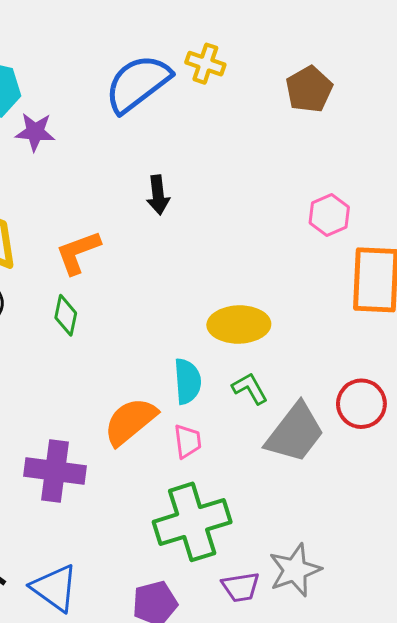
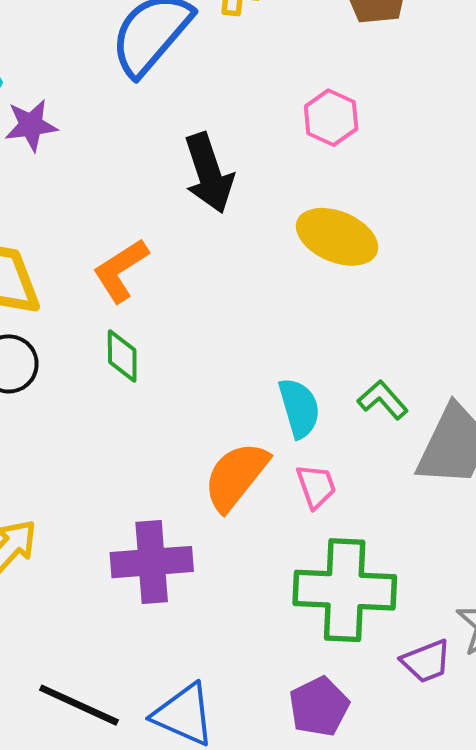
black arrow: (158, 195) -> (209, 173), size x1.5
pink hexagon: (329, 215) -> (331, 118), moved
yellow ellipse: (239, 325) -> (337, 237), moved, turned 36
green cross: (192, 522) -> (345, 590), turned 32

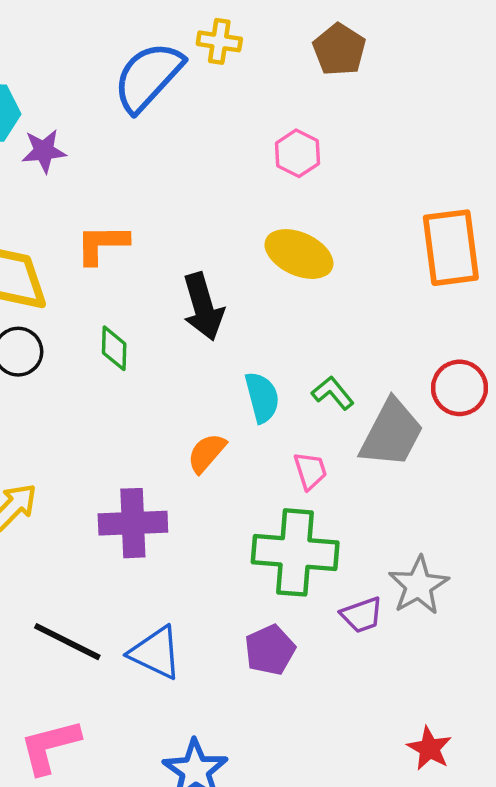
black arrow: (209, 173) -> (203, 307), moved
orange L-shape: (121, 270) -> (102, 244), moved, turned 30
orange semicircle: (236, 476) -> (207, 453), size x0.7
pink trapezoid: (316, 486) -> (310, 471), moved

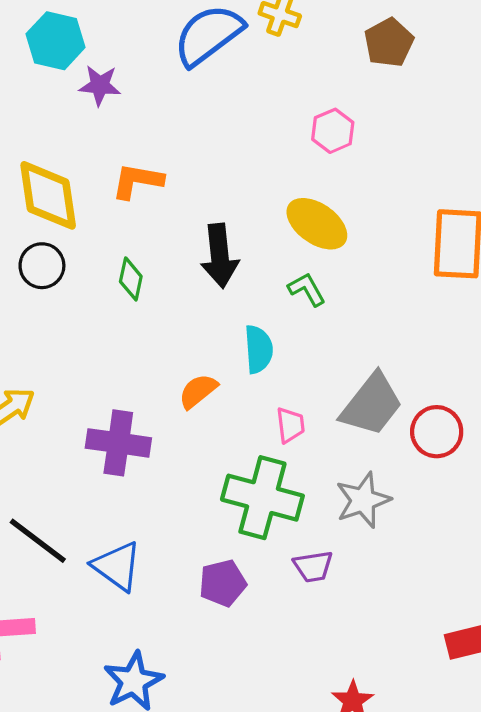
red circle: (460, 388) -> (437, 432), moved
green L-shape: (333, 393) -> (307, 289), moved
gray star: (419, 585) -> (363, 500), moved

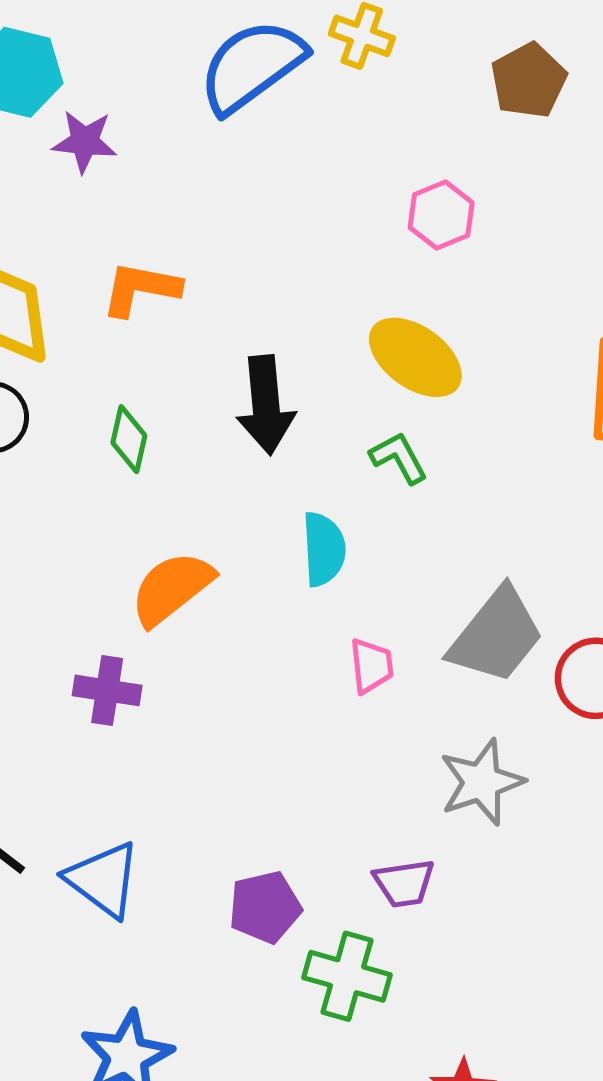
orange semicircle: (198, 391) -> (172, 588), moved, size x1.4
purple cross: (118, 443) -> (107, 690), size x0.7
green cross: (262, 498) -> (347, 976), moved, size x0.7

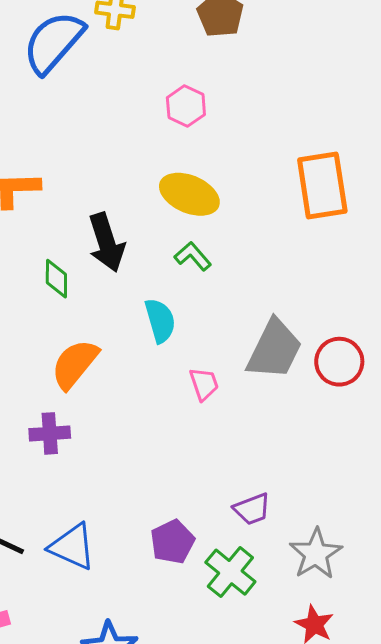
green diamond: (129, 439) -> (56, 279), moved
gray star: (482, 782) -> (316, 554), moved
green cross: (347, 976) -> (230, 572), turned 36

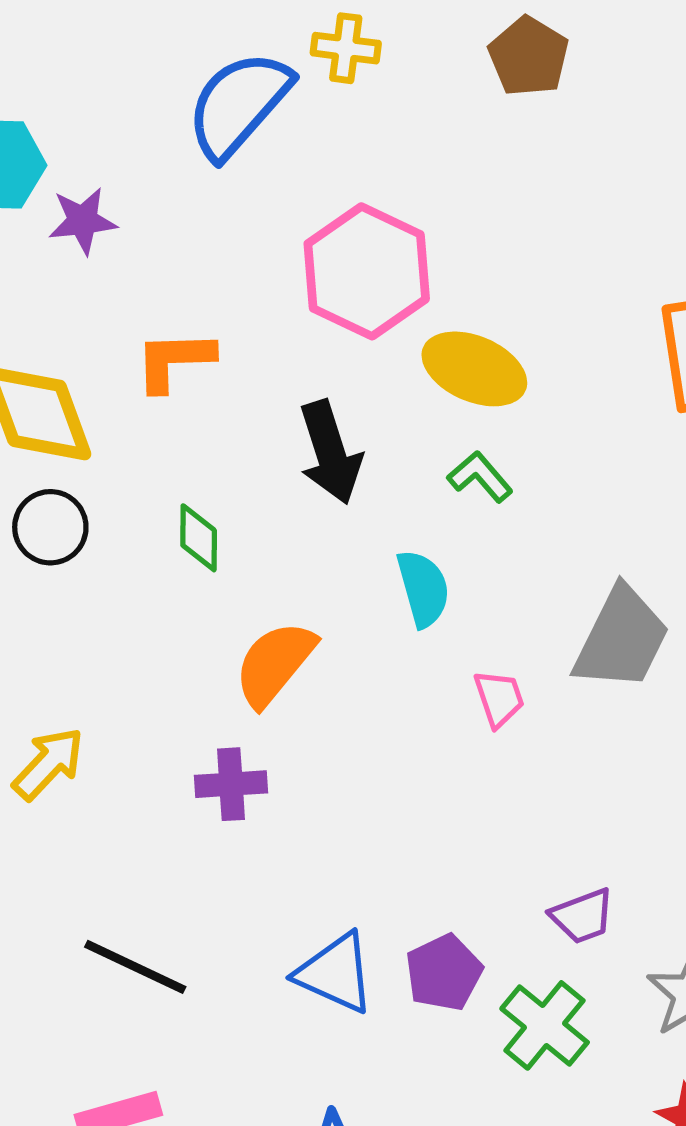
pink hexagon: (186, 106) -> (367, 271), moved, size x1.8
green diamond: (56, 279) -> (199, 538), moved
blue triangle: (72, 547) -> (335, 973), moved

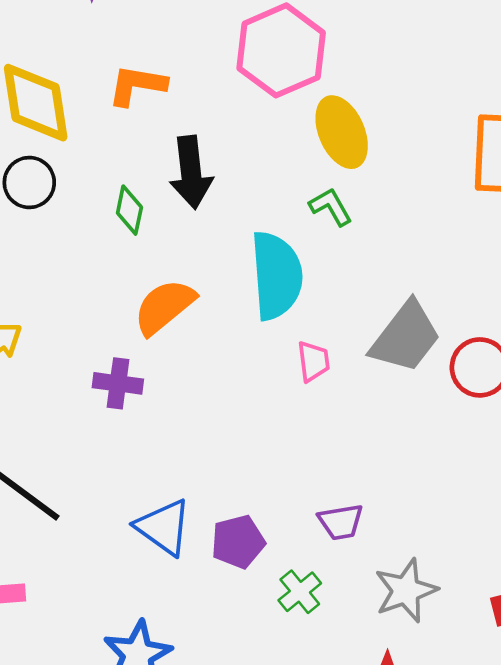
yellow ellipse: (474, 369) -> (342, 132), turned 32
black arrow: (330, 452) -> (191, 172), moved
cyan semicircle: (423, 588) -> (276, 276), size x1.6
green cross: (545, 1025) -> (300, 592), size x0.7

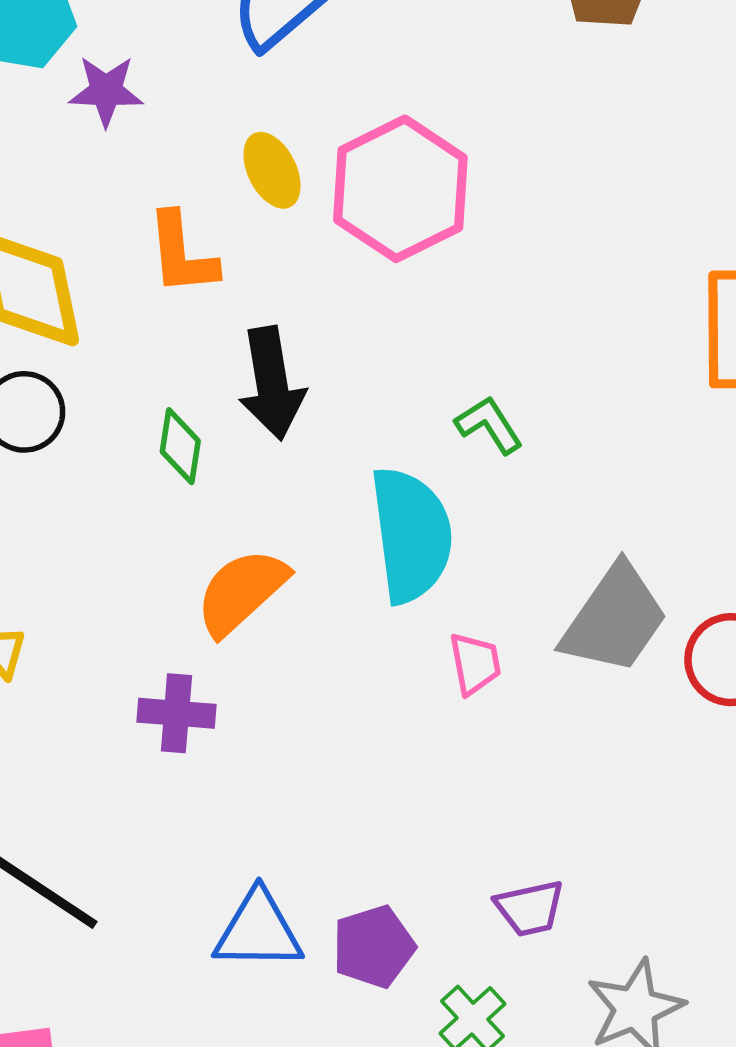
orange L-shape: (137, 85) -> (182, 254), turned -102
yellow ellipse: (342, 132) -> (272, 170), moved, size x0.7
blue triangle: (164, 527) -> (258, 930), turned -32

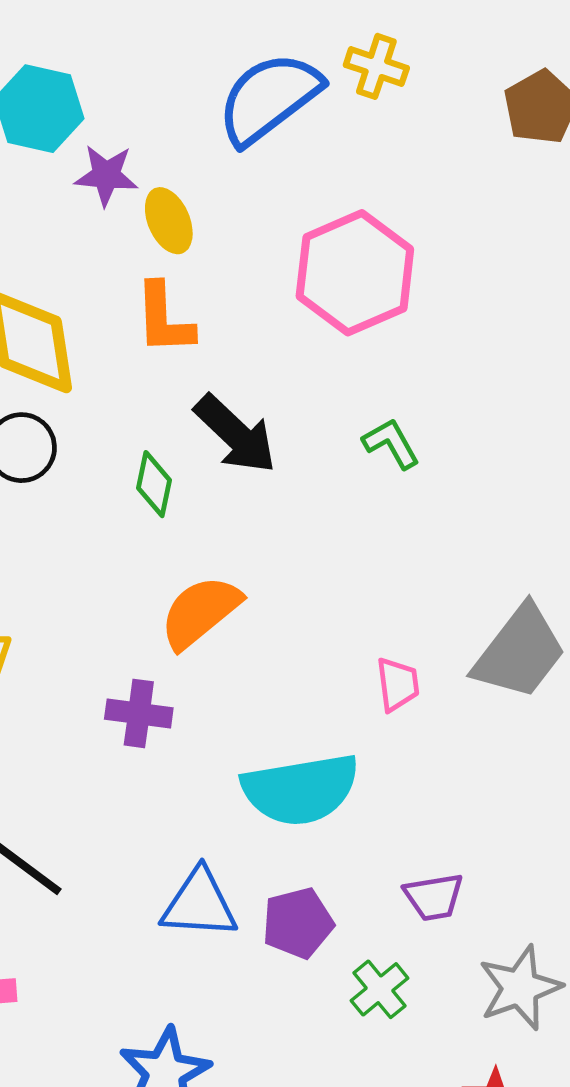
yellow ellipse: (272, 170) -> (169, 221), moved
black arrow: (272, 383) -> (235, 434), turned -40
green L-shape: (489, 425) -> (391, 443), moved
cyan semicircle: (411, 535) -> (300, 789), moved, turned 85

